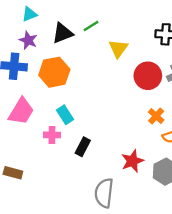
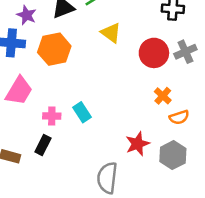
yellow triangle: (118, 49) -> (111, 33), moved, turned -30
cyan rectangle: (65, 115) -> (82, 112), moved
black rectangle: (83, 147) -> (43, 145), moved

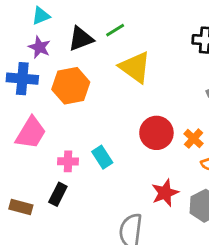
yellow triangle: (111, 33) -> (135, 67), size x1.4
red circle: (154, 53) -> (156, 133), moved

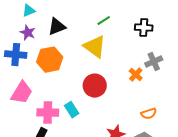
green line: (115, 30) -> (104, 21), moved
red circle: (156, 133) -> (95, 86), moved
orange cross: (194, 139) -> (136, 75), moved
pink cross: (68, 161) -> (48, 113), size x1.5

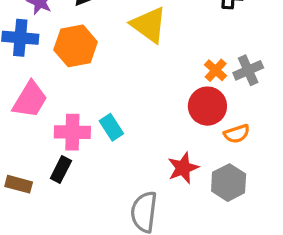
gray cross: (154, 62) -> (248, 70), moved
red circle: (95, 86) -> (207, 106), moved

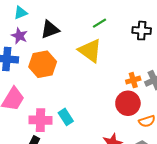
orange cross: (216, 70) -> (133, 80), turned 32

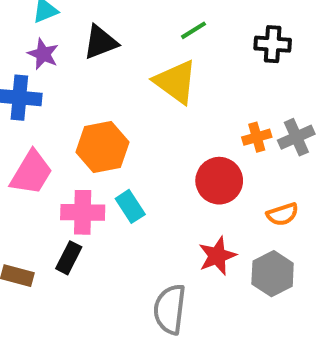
orange hexagon: (43, 64) -> (102, 147), moved
red circle: (128, 103) -> (219, 181), moved

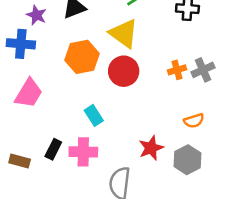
orange hexagon: (102, 147) -> (82, 57), moved
red circle: (219, 181) -> (124, 71), moved
pink cross: (83, 212) -> (83, 152), moved

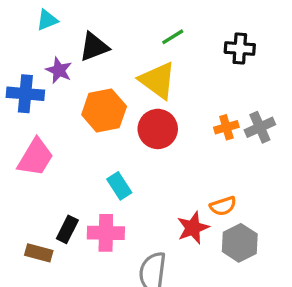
purple star: (36, 15) -> (59, 70), moved
orange semicircle: (194, 121) -> (223, 206), moved
brown rectangle: (20, 161) -> (39, 253), moved

